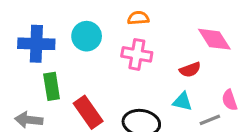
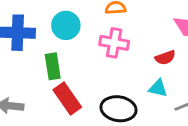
green rectangle: (52, 86) -> (53, 66), moved

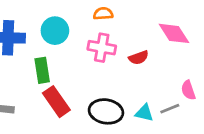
red semicircle: (165, 58) -> (139, 58), moved
cyan triangle: (158, 88) -> (144, 113), moved

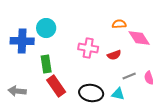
orange semicircle: (103, 14) -> (119, 24), moved
cyan circle: (55, 31) -> (46, 28), moved
gray line: (170, 109) -> (129, 76), moved

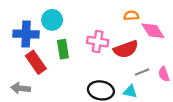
red semicircle: (114, 55) -> (126, 49), size x1.6
green rectangle: (46, 64) -> (63, 49), moved
red rectangle: (56, 86) -> (36, 62), moved

